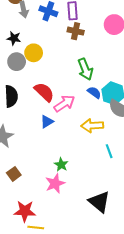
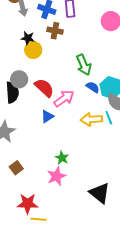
brown cross: (76, 31) -> (55, 31), moved
black star: (14, 38) -> (28, 38), moved
gray circle: (17, 62) -> (19, 79), moved
cyan line: (109, 151) -> (109, 118), moved

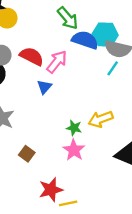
blue semicircle: (93, 87) -> (85, 40), size x1.6
cyan line: (109, 118) -> (113, 68), turned 72
yellow arrow: (91, 119) -> (101, 119), moved

